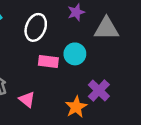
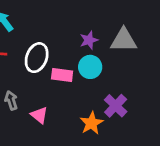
purple star: (76, 12) -> (89, 40), moved
white ellipse: (36, 27) -> (37, 58), moved

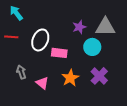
cyan circle: (90, 67) -> (92, 47), moved
orange star: (91, 123) -> (70, 78), moved

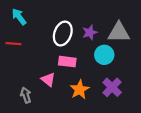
white ellipse: (40, 40) -> (63, 34), moved
gray arrow: (21, 72) -> (26, 95), moved
pink triangle: (42, 83) -> (48, 79), moved

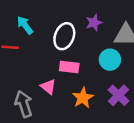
cyan arrow: (19, 17) -> (25, 25), moved
purple star: (90, 32) -> (94, 23), moved
gray arrow: (26, 95) -> (24, 104), size x1.5

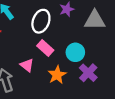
cyan circle: (110, 60) -> (75, 52), moved
pink rectangle: (69, 67) -> (45, 48), turned 35

